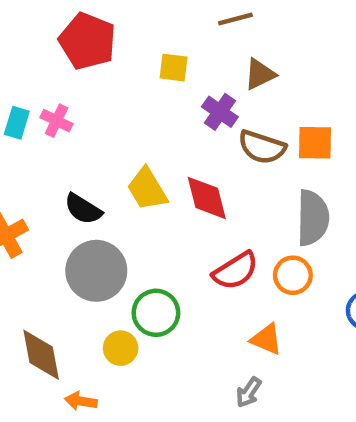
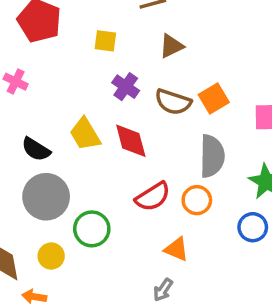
purple cross: (220, 112) -> (126, 87), moved
orange square: (315, 143) -> (214, 98), turned -32
yellow circle: (121, 348) -> (51, 256), moved

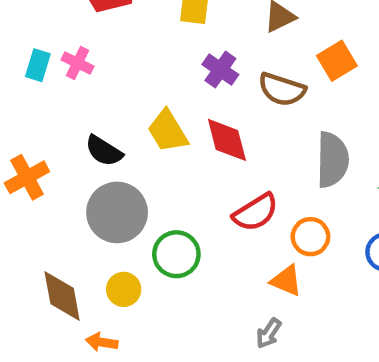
orange square: (214, 98) -> (337, 61), moved
orange circle: (197, 200) -> (310, 237), moved

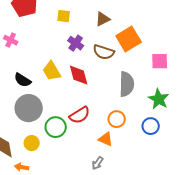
orange square: (337, 61) -> (129, 39), size x1.4
red semicircle: (256, 212) -> (80, 115), moved

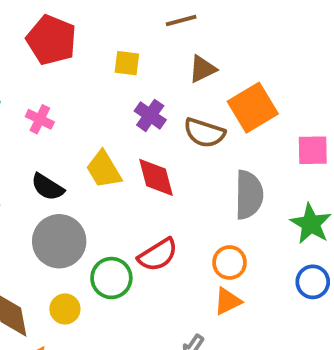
pink cross: (11, 40) -> (40, 119), moved
blue circle: (151, 126) -> (313, 282), moved
orange triangle: (106, 139) -> (228, 301), moved, turned -49

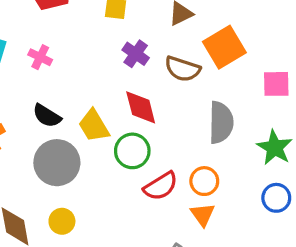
yellow trapezoid: (104, 170) -> (94, 126), moved
red semicircle: (158, 255) -> (161, 186), moved
green circle: (111, 278) -> (132, 151), moved
orange triangle: (228, 301) -> (203, 215), turned -40

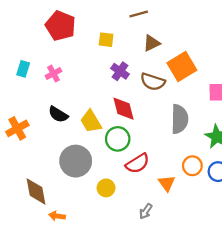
pink cross: (40, 57) -> (53, 74), turned 35
gray circle: (57, 163) -> (76, 161), moved
orange circle: (204, 181) -> (192, 166), moved
yellow circle: (62, 221) -> (106, 188), moved

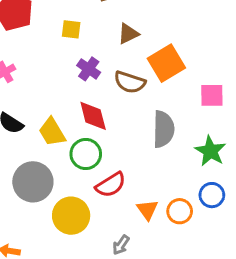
orange circle: (192, 166) -> (180, 211), moved
yellow circle: (106, 188) -> (71, 216), size x1.6

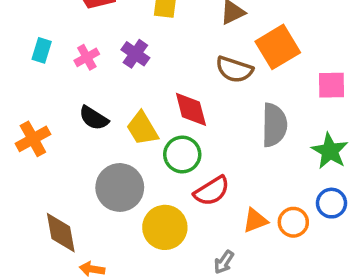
purple cross: (89, 69) -> (135, 54), moved
orange triangle: (147, 210) -> (255, 220), turned 45

